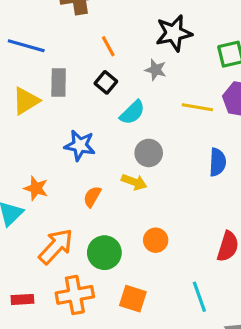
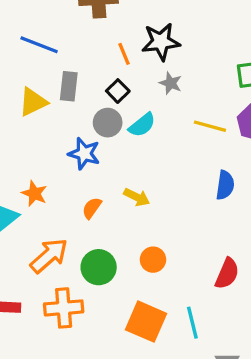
black star: (174, 33) -> (161, 42), moved
gray circle: (149, 153) -> (108, 123), moved
orange square: (133, 299) -> (146, 322), moved, size x1.4

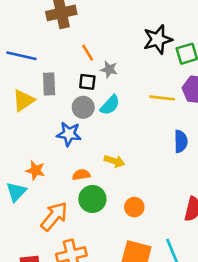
black star: (161, 42) -> (158, 39), moved
gray star: (171, 83) -> (109, 69), moved
black square: (118, 91) -> (87, 82), turned -30
orange semicircle: (92, 208) -> (81, 175), turned 54
green circle: (99, 267) -> (92, 199), moved

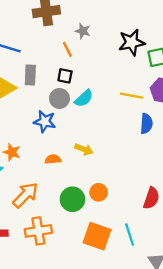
gray star: (109, 69) -> (83, 31), moved
blue semicircle: (181, 141) -> (146, 124), moved
green circle: (92, 199) -> (72, 199), moved

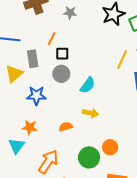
orange line: (67, 49) -> (52, 39), moved, turned 64
yellow line: (132, 96) -> (122, 60), turned -66
cyan semicircle: (84, 98) -> (88, 85), moved
blue star: (45, 121) -> (36, 96), moved

